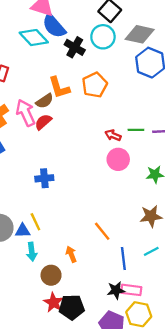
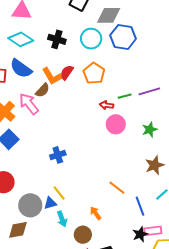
blue semicircle: (54, 26) -> (21, 69), moved
cyan circle: (103, 37) -> (91, 39), moved
orange pentagon: (95, 85) -> (94, 73), moved
red semicircle: (43, 122) -> (67, 72), moved

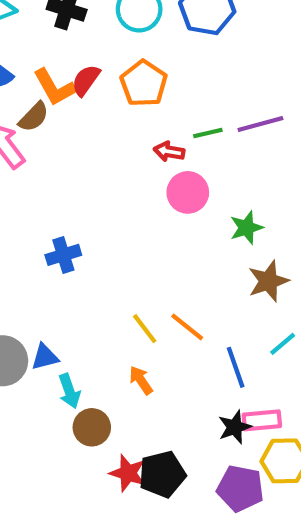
green star: (150, 130) -> (246, 228), moved
yellow line: (59, 193) -> (145, 329), moved
brown circle: (83, 235) -> (92, 427), moved

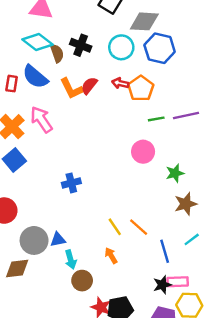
orange pentagon: (144, 83) -> (141, 88), moved
brown semicircle: (34, 117) -> (57, 53), moved, turned -66
red arrow: (169, 151) -> (120, 83), moved

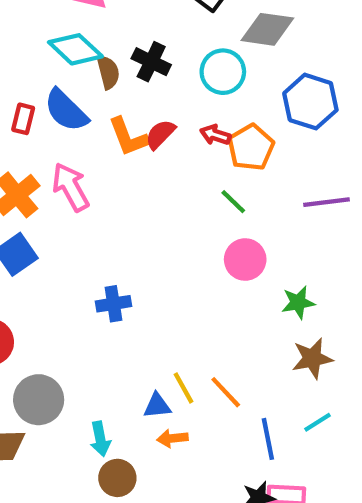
blue hexagon: (160, 48) -> (310, 102), moved
green line: (156, 119) -> (233, 202), moved, turned 49
blue triangle: (58, 240) -> (157, 406), moved
orange arrow: (111, 256) -> (172, 438), turned -70

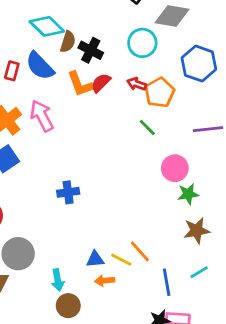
black cross: (151, 62) -> (91, 50), moved
brown semicircle: (108, 72) -> (68, 42), turned 30
pink circle: (245, 260) -> (175, 168), moved
yellow line: (183, 388) -> (121, 260), moved, turned -35

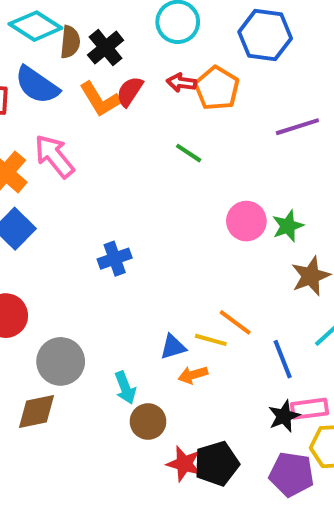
black cross: (91, 50) -> (106, 48), turned 35
green line: (147, 128) -> (189, 153), moved
pink circle: (175, 168) -> (246, 221), moved

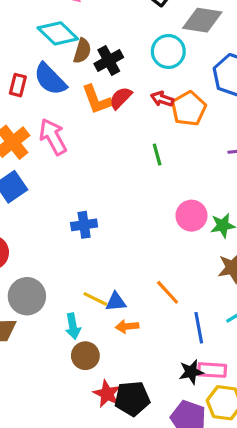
green line: (189, 153) -> (157, 154), turned 30
yellow line: (211, 340) -> (95, 299), moved

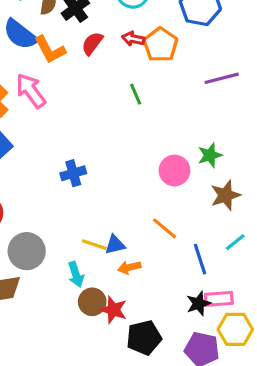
orange L-shape: (97, 100) -> (50, 50), moved
pink circle: (191, 216) -> (175, 171), moved
red star: (107, 394) -> (113, 310), moved

